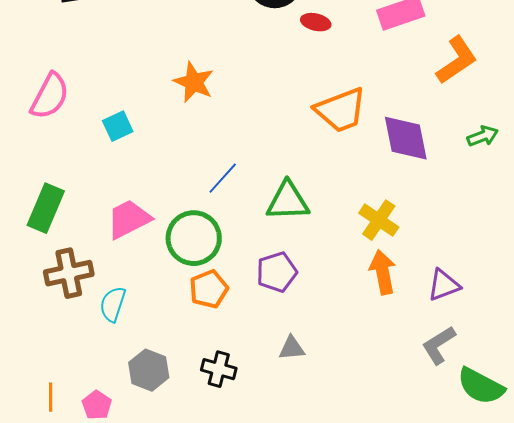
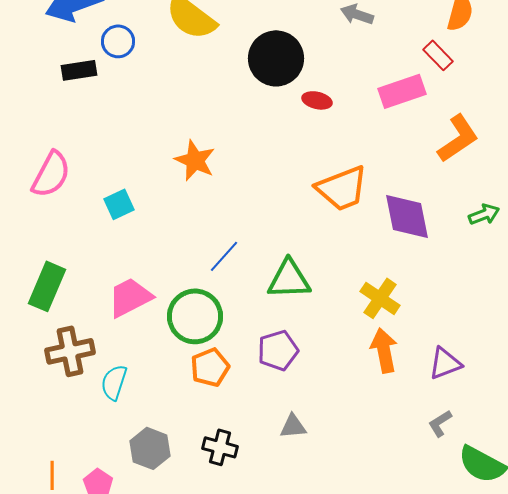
gray L-shape: (439, 345) -> (440, 423), size x0.7

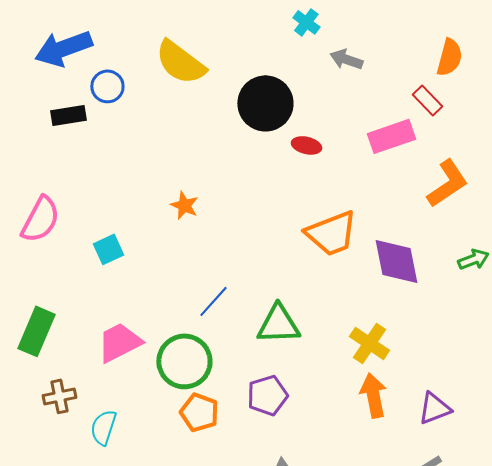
orange star: (195, 160) -> (184, 205), size x0.7
brown cross: (70, 351) -> (59, 396), size x0.7
orange pentagon: (210, 367) -> (199, 412), turned -30

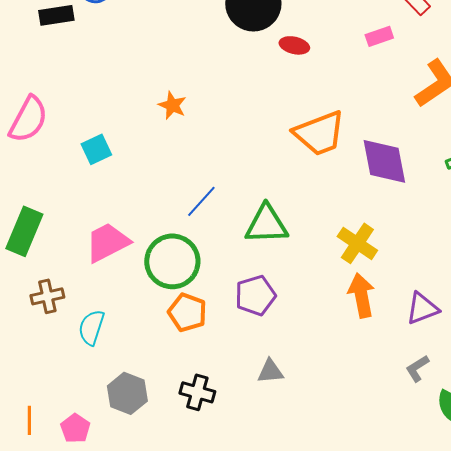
pink rectangle: (391, 136) -> (379, 36), size x0.6

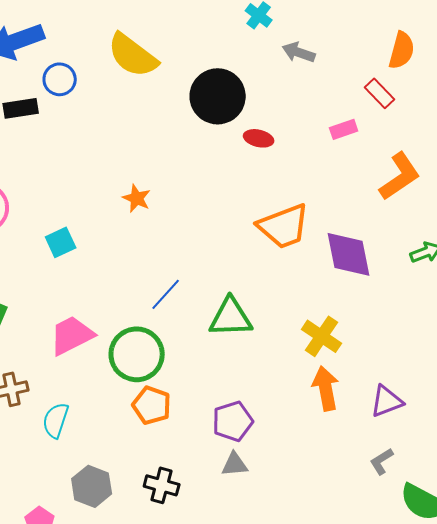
purple pentagon: (255, 295) -> (233, 421), moved

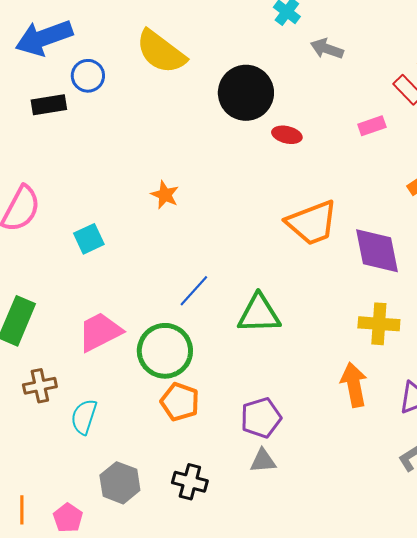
yellow cross: (322, 336) -> (379, 324), moved, turned -30

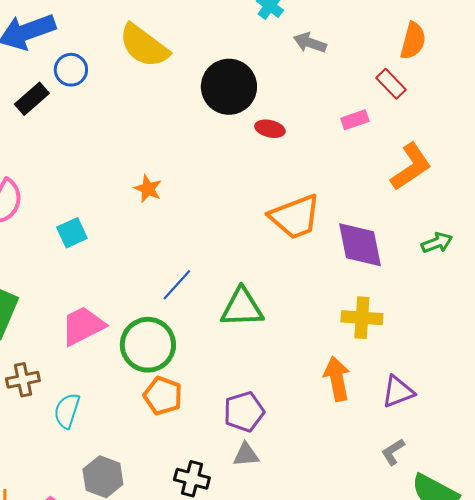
black rectangle: (49, 105) -> (32, 99), turned -32
black cross: (190, 482) -> (192, 479), moved

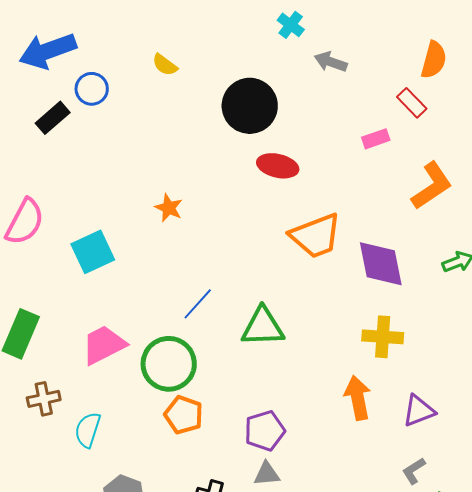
yellow semicircle: (144, 46) -> (165, 65), size x0.5
red ellipse: (270, 129) -> (278, 166), moved, size x1.4
cyan square: (72, 233) -> (93, 252), size x1.4

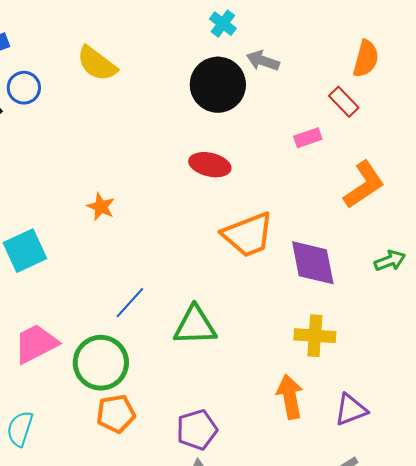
yellow semicircle: (165, 65) -> (97, 64), size x1.6
black circle: (250, 106) -> (218, 85), moved
orange pentagon: (184, 415) -> (116, 414), turned -30

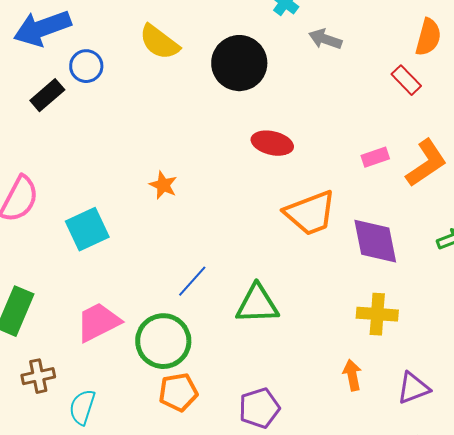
black circle: (218, 85) -> (239, 63), moved
pink rectangle: (308, 138) -> (375, 157), moved
orange arrow: (290, 397) -> (352, 375), size x0.7

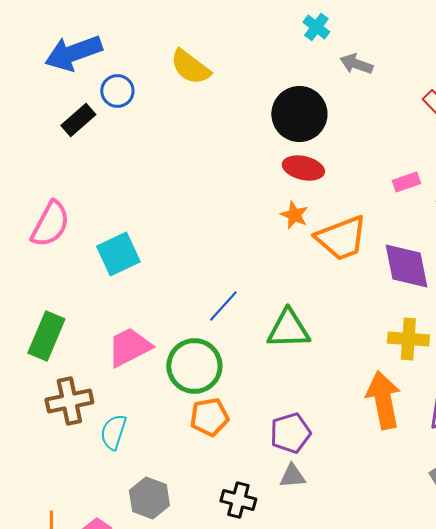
black circle: (239, 63) -> (299, 114), moved
orange star: (163, 185) -> (294, 215), moved
orange arrow: (352, 375) -> (383, 400), size x1.8
brown cross: (38, 376) -> (69, 401), size x1.4

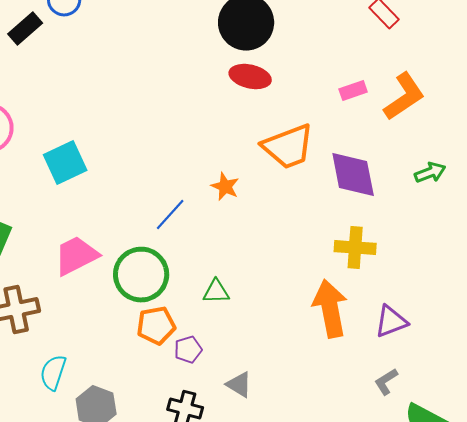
orange star: (294, 215) -> (225, 187), moved
green triangle: (288, 329) -> (216, 292), moved, size x0.6
cyan semicircle: (113, 432) -> (53, 373), moved
purple pentagon: (290, 433) -> (188, 350), moved, size x0.7
gray triangle: (292, 476) -> (239, 385), turned 36

